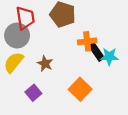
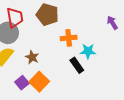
black rectangle: (96, 52) -> (77, 65), moved
orange square: (80, 89) -> (39, 82), moved

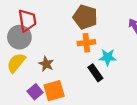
brown pentagon: (47, 15) -> (85, 17), moved
orange square: (39, 82) -> (54, 91), turned 30

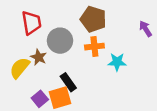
gray circle: (19, 37) -> (60, 41), moved
brown star: (46, 64) -> (39, 57), moved
black rectangle: (95, 73) -> (68, 82), moved

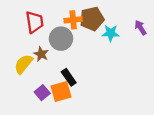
brown pentagon: (93, 19) -> (92, 19), turned -30
orange cross: (94, 47) -> (73, 20), moved
cyan star: (117, 62) -> (111, 33), moved

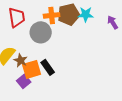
cyan star: (111, 33) -> (86, 14), moved
brown star: (41, 54) -> (21, 60), moved
orange square: (61, 92) -> (32, 69), moved

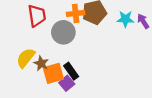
cyan star: (86, 14) -> (125, 19), moved
purple square: (24, 81) -> (67, 83), moved

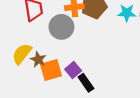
black rectangle: (71, 71) -> (86, 83), moved
purple square: (67, 83) -> (73, 70), moved

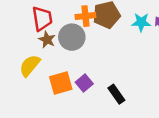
brown star: (38, 60) -> (47, 40), moved
black rectangle: (86, 83) -> (116, 94), moved

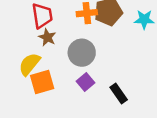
gray circle: (72, 37) -> (82, 53), moved
orange square: (61, 83) -> (42, 82), moved

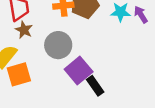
purple square: (86, 82) -> (79, 71), moved, size x1.5

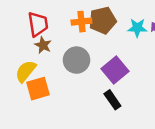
purple square: (79, 71) -> (115, 70), moved

